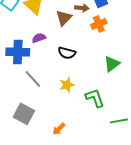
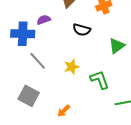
black semicircle: (67, 53) -> (82, 30), moved

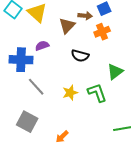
green L-shape: (100, 80) -> (97, 93), moved

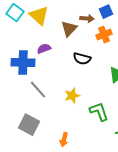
green L-shape: (97, 93) -> (99, 112), moved
orange arrow: (62, 137) -> (64, 140), turned -32

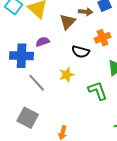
orange cross: (104, 35) -> (103, 38), moved
yellow star: (72, 96) -> (67, 75), moved
green L-shape: (99, 112) -> (98, 91), moved

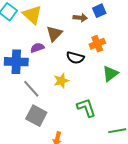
brown triangle: (68, 22) -> (54, 34), moved
green L-shape: (98, 91) -> (86, 108), moved
gray square: (28, 118) -> (36, 116), moved

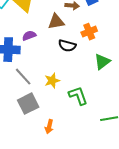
brown triangle: (54, 34) -> (56, 22), moved, turned 36
yellow star: (61, 81) -> (52, 81), moved
gray square: (36, 116) -> (28, 104), turned 35

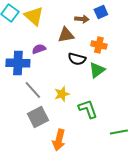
orange cross: (89, 32) -> (99, 45), turned 35
green triangle: (102, 62) -> (97, 70), moved
orange arrow: (49, 127) -> (59, 140), size x1.5

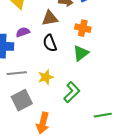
black semicircle: (77, 59) -> (50, 43), moved, turned 54
gray line: (33, 90) -> (17, 73), turned -54
green L-shape: (88, 109) -> (72, 92), turned 65

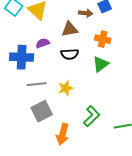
black semicircle: (50, 43) -> (70, 54), turned -72
green L-shape: (72, 92) -> (92, 116), moved

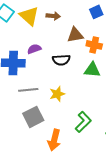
brown arrow: (86, 13) -> (53, 16), moved
brown triangle: (70, 29) -> (75, 35), moved
green triangle: (101, 64) -> (92, 70), turned 42

